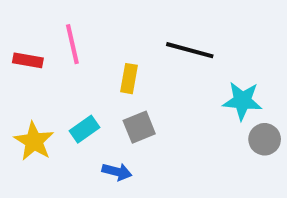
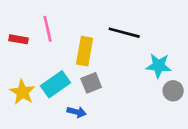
yellow rectangle: (129, 79) -> (85, 51), size x1.5
cyan rectangle: (85, 129) -> (55, 84), size x1.5

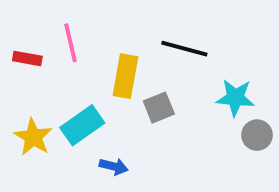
gray square: (91, 83) -> (159, 108), moved

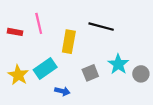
cyan star: (235, 98) -> (118, 64), moved, turned 30
gray square: (159, 108) -> (90, 73), moved

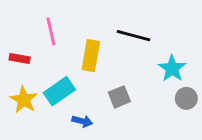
red rectangle: (15, 32) -> (20, 58), moved
cyan star: (118, 64) -> (172, 68), moved

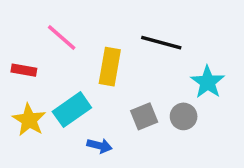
pink line: (51, 31) -> (62, 37), turned -36
gray circle: (186, 98) -> (184, 116), moved

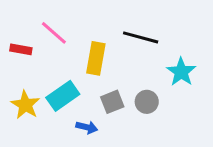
red rectangle: (24, 70) -> (21, 49), moved
gray square: (144, 116) -> (112, 102), moved
gray circle: (184, 116) -> (147, 102), moved

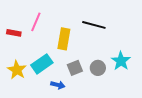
pink line: (54, 33) -> (36, 22), turned 72
cyan star: (181, 72) -> (121, 61), moved

